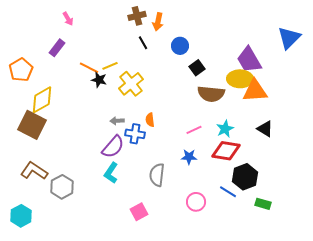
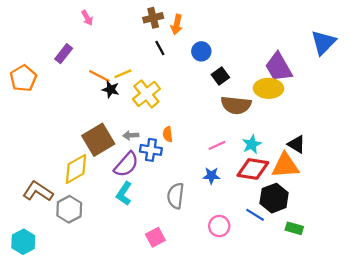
pink arrow: (68, 19) -> (87, 18), moved
orange triangle: (255, 91) -> (285, 166), moved
yellow diamond: (42, 100) -> (76, 169), moved
brown square: (32, 125) -> (98, 140), moved, turned 32

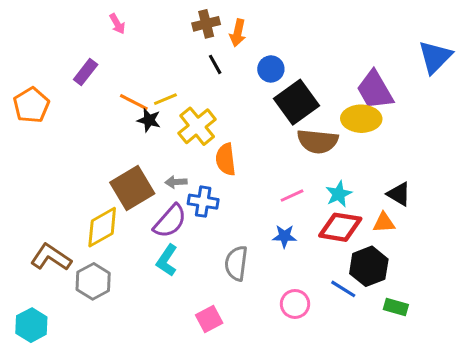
black square: (220, 76) -> (297, 102), size x1.8
orange semicircle: (168, 134) -> (226, 159), moved, size x1.5
orange triangle: (285, 166) -> (384, 223), size x0.6

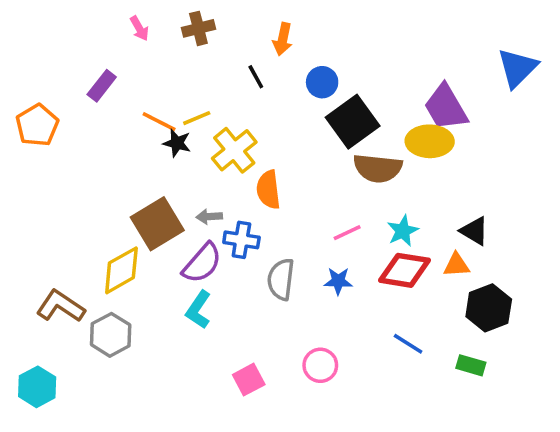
brown cross: (206, 24) -> (198, 28), moved
gray semicircle: (236, 263) -> (281, 279), moved
black hexagon: (369, 266) -> (489, 308), moved
pink circle: (295, 304) -> (320, 365), moved

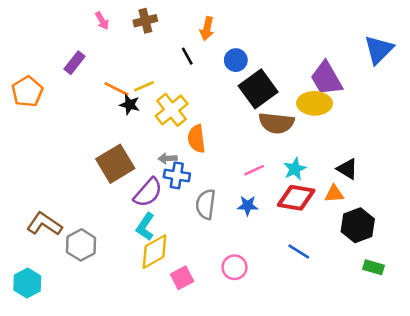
gray arrow: (209, 217) -> (168, 158), moved
yellow diamond: (121, 270) -> (155, 252), moved
green rectangle: (471, 365) -> (374, 267), moved

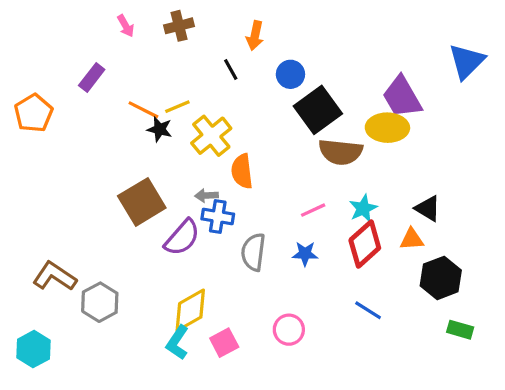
red diamond: (296, 198) -> (365, 244), turned -51
cyan L-shape: (145, 227) -> (177, 343), moved

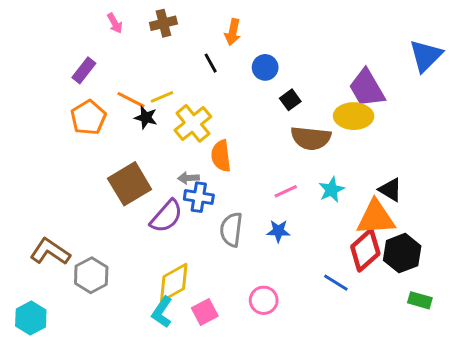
black square: (318, 110) -> (290, 100), size x0.5
orange pentagon: (34, 113) -> (88, 118), moved
orange triangle: (412, 239) -> (376, 218), size x1.8
red diamond: (365, 244) -> (365, 250), moved

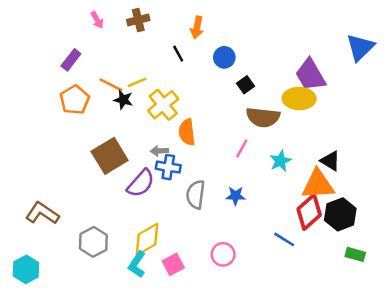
pink line: (286, 191) -> (242, 148), moved, turned -36
gray hexagon: (91, 275) -> (93, 242), moved

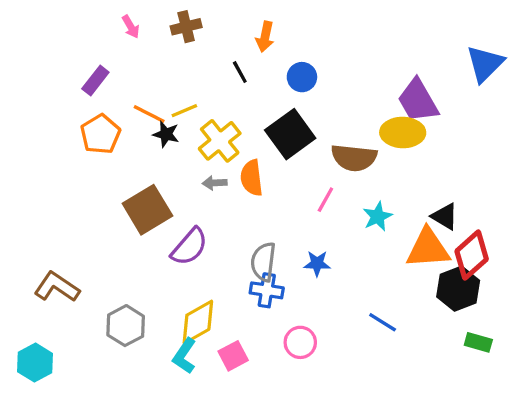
black square: (246, 85) -> (290, 134), moved, size x2.0
gray arrow: (159, 151) -> (215, 183), moved
blue cross: (168, 167) -> (267, 290), moved
red diamond: (309, 212) -> (472, 255), moved

